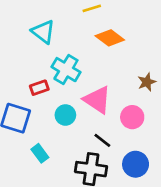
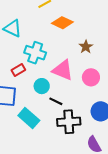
brown star: (147, 82) -> (86, 47), moved
black line: (102, 140) -> (56, 101), moved
cyan rectangle: (40, 153) -> (29, 118), size x1.5

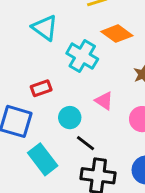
cyan cross: (35, 53) -> (82, 56), moved
pink triangle: (63, 70) -> (104, 101), size x0.6

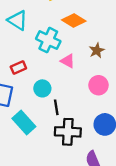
pink triangle: (104, 101) -> (68, 61), moved
black line: (86, 143) -> (56, 107), turned 48

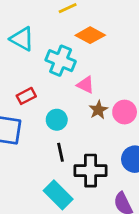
brown star: (97, 50) -> (98, 110), moved
black line: (56, 107) -> (60, 152), moved
cyan rectangle: (24, 122) -> (58, 195), moved

